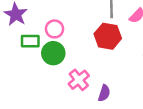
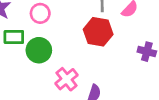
pink circle: (54, 29) -> (40, 13), moved

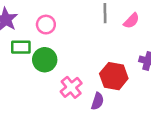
red hexagon: (98, 32) -> (114, 76), moved

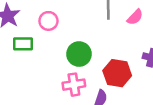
green circle: (45, 60) -> (79, 54), moved
pink cross: (71, 87) -> (74, 85), turned 30

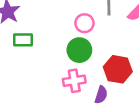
pink circle: (48, 21) -> (84, 23), moved

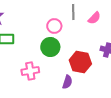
pink cross: (74, 81) -> (30, 71), moved

